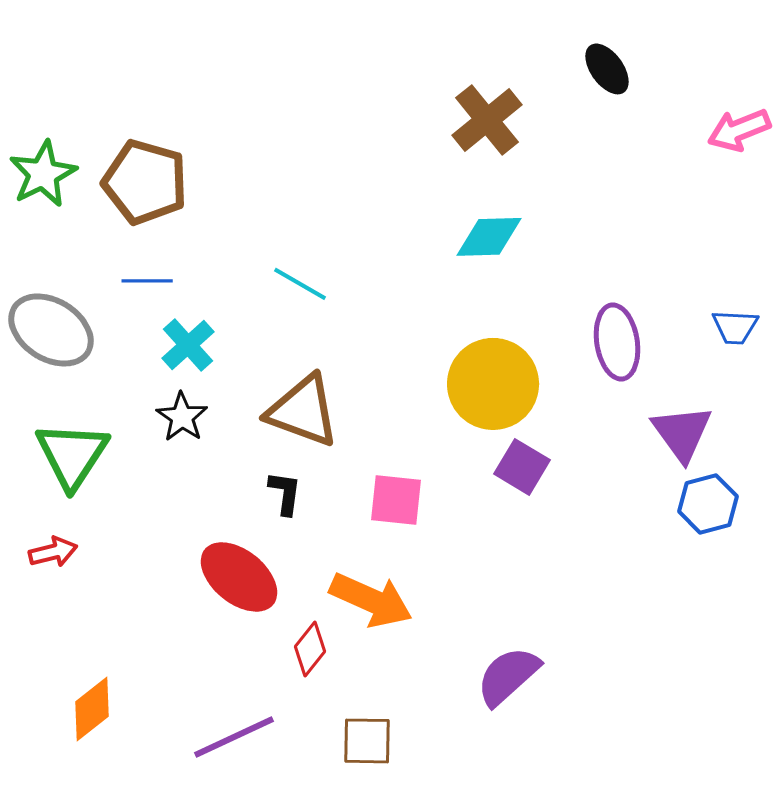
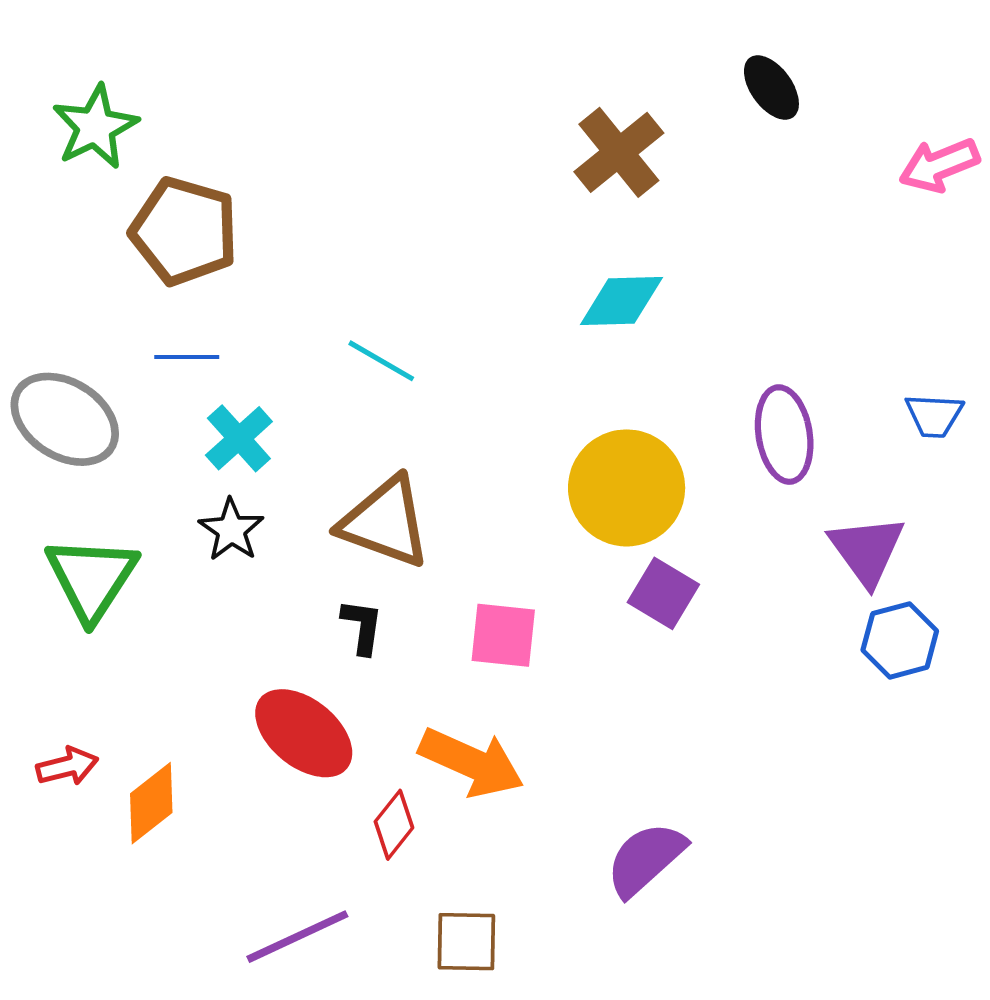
green star: (43, 174) -> (95, 127), moved
red arrow: (53, 552) -> (67, 766), moved
orange diamond: (92, 709) -> (151, 803), moved

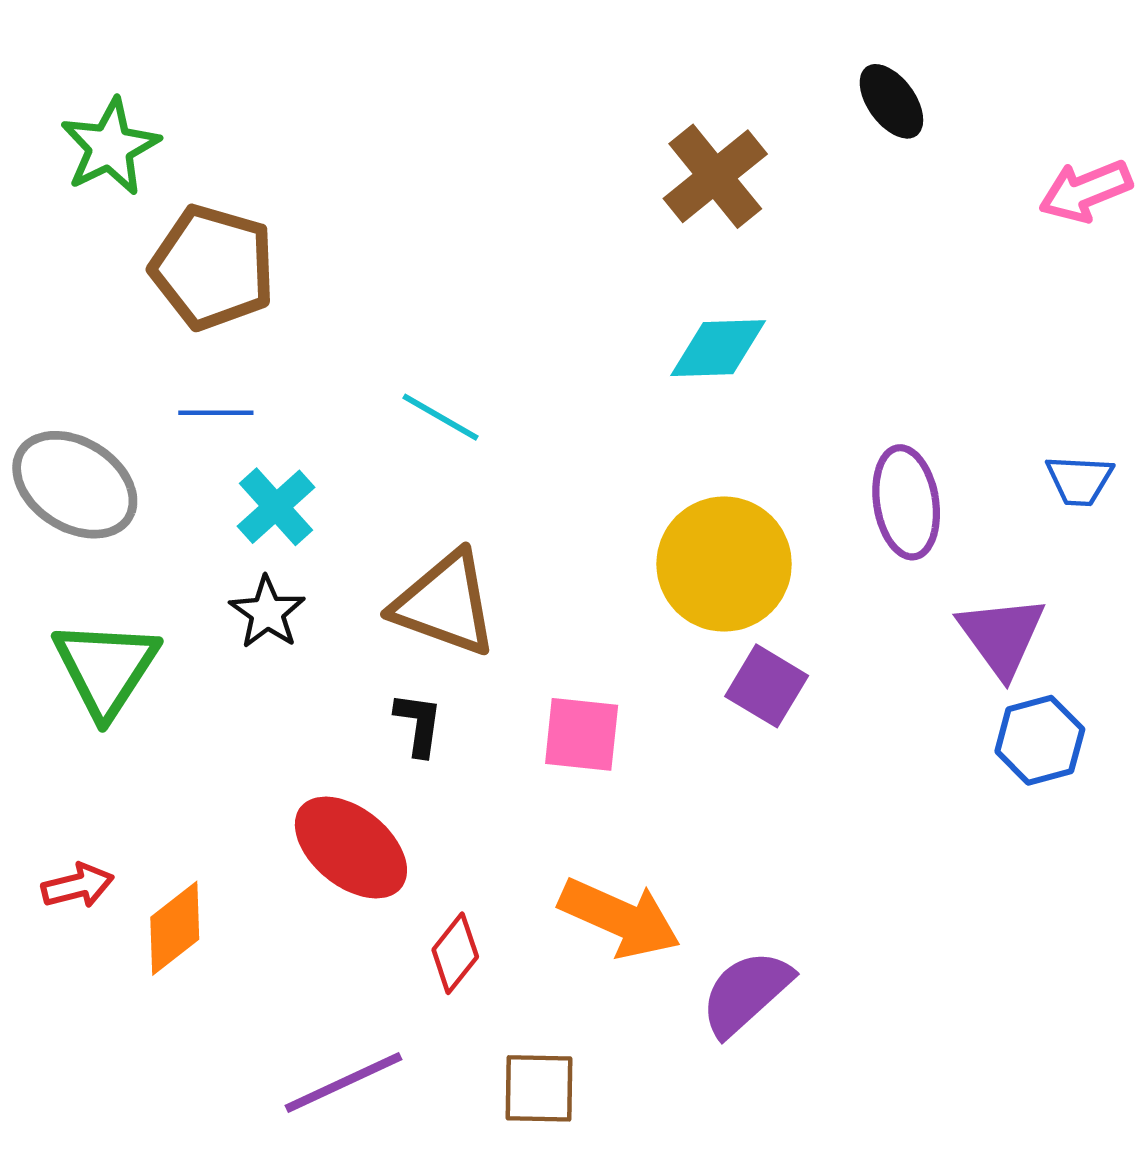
orange arrow: (471, 762) -> (620, 918), moved

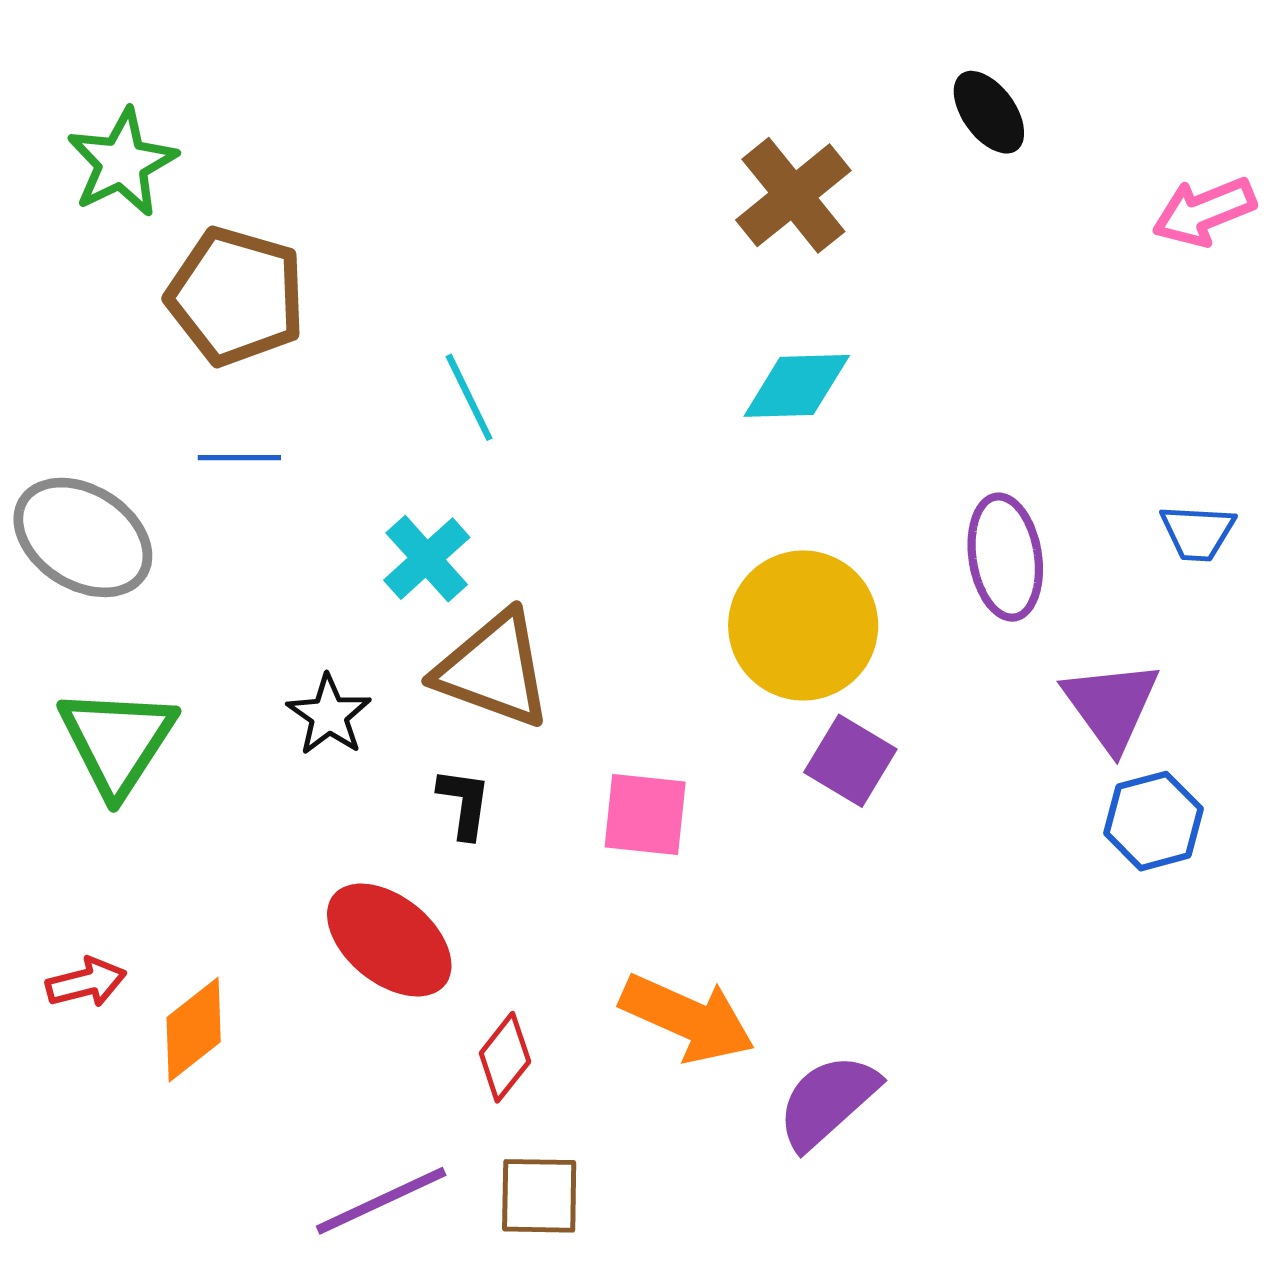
cyan line: (441, 417) -> (469, 397), moved, turned 34
cyan cross: (276, 507) -> (427, 559), moved
black star: (267, 612) -> (329, 715), moved
brown square: (539, 1088) -> (539, 1196), moved

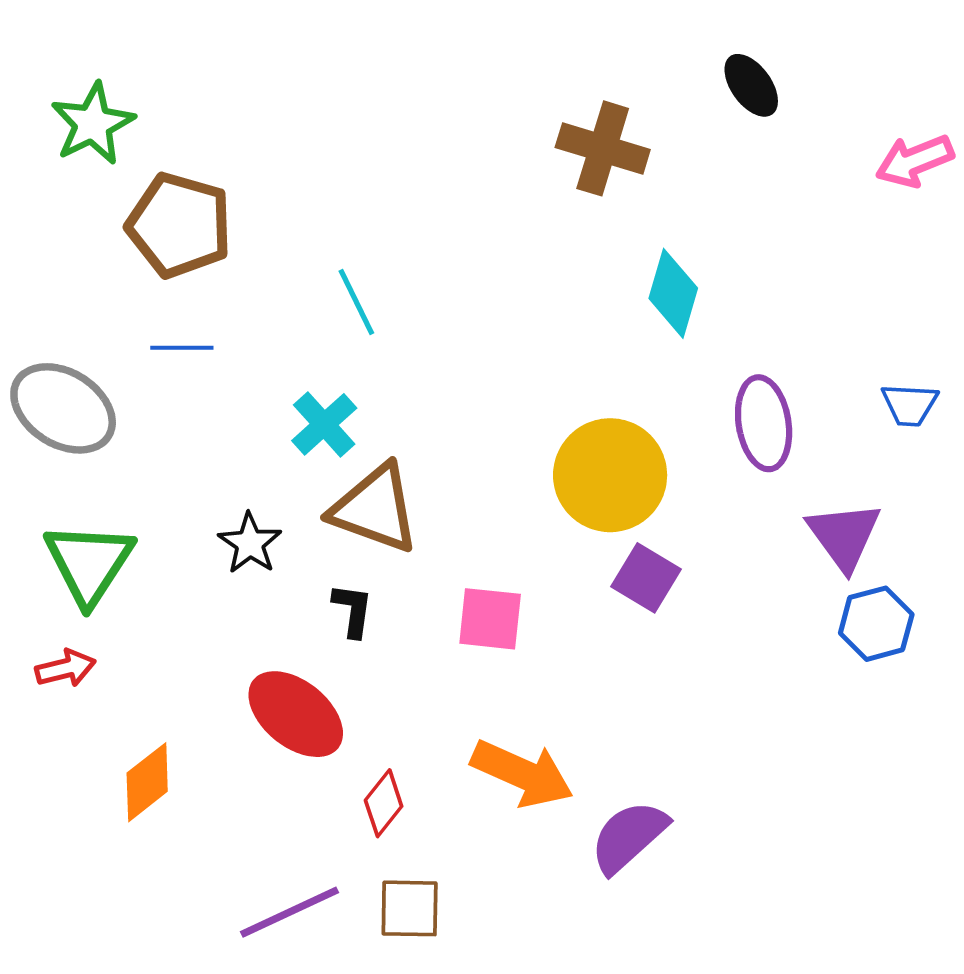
brown cross: (793, 195) -> (603, 148), turned -34
cyan diamond: (797, 386) -> (673, 293), moved, turned -72
red arrow: (86, 982) -> (66, 668), moved

